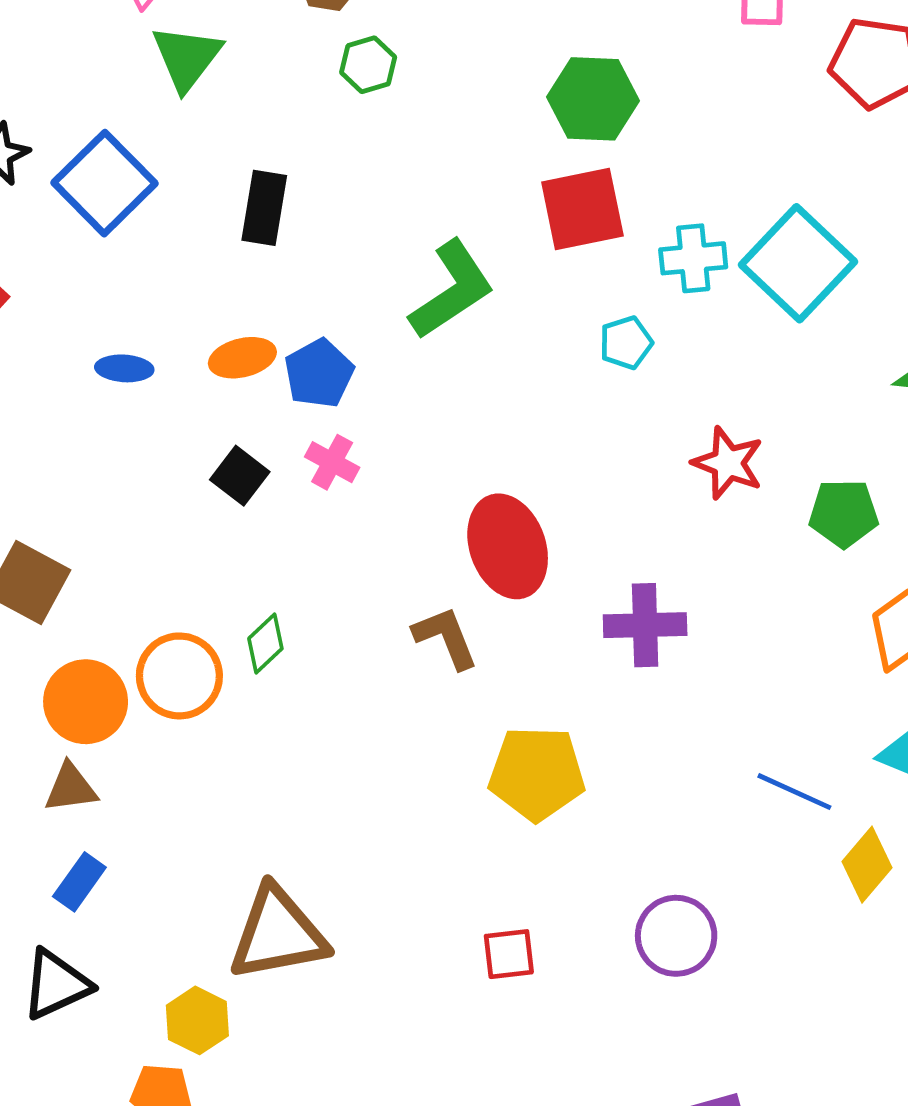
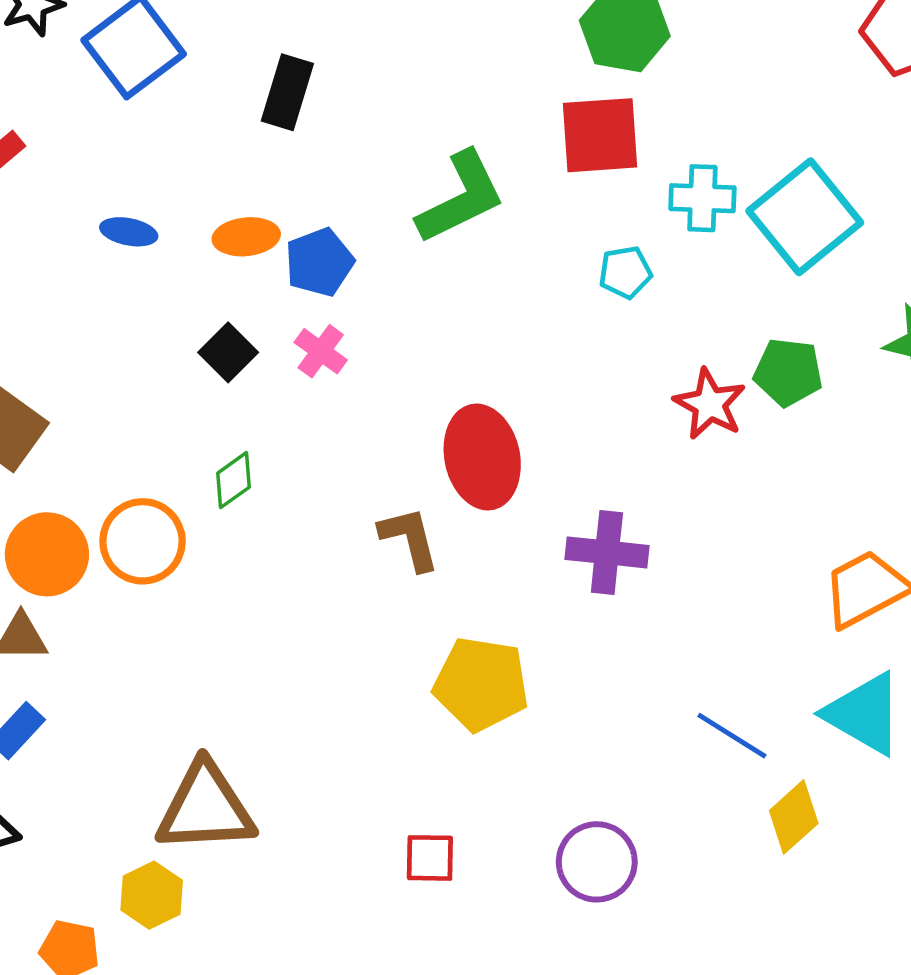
green pentagon: (844, 513) -> (788, 372), moved
green diamond: (265, 644) -> (233, 480), moved
yellow hexagon: (197, 1020) -> (152, 895), moved

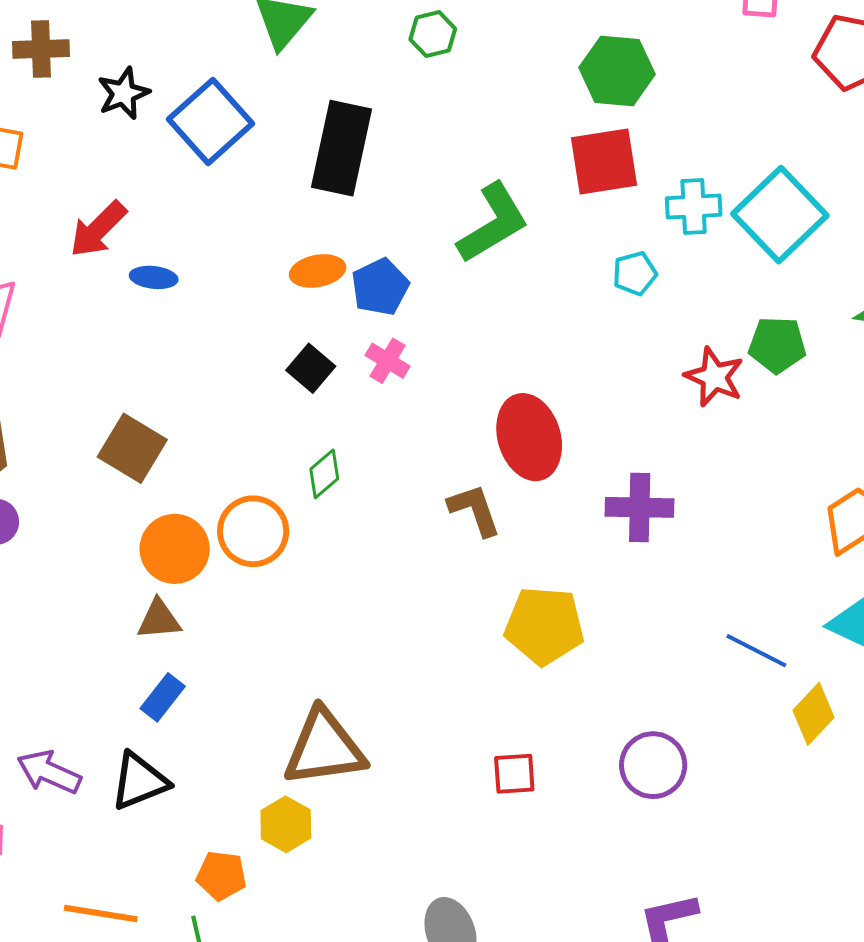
black rectangle: (287, 92) -> (341, 148), size x1.5
blue ellipse: (129, 232) -> (154, 277), moved

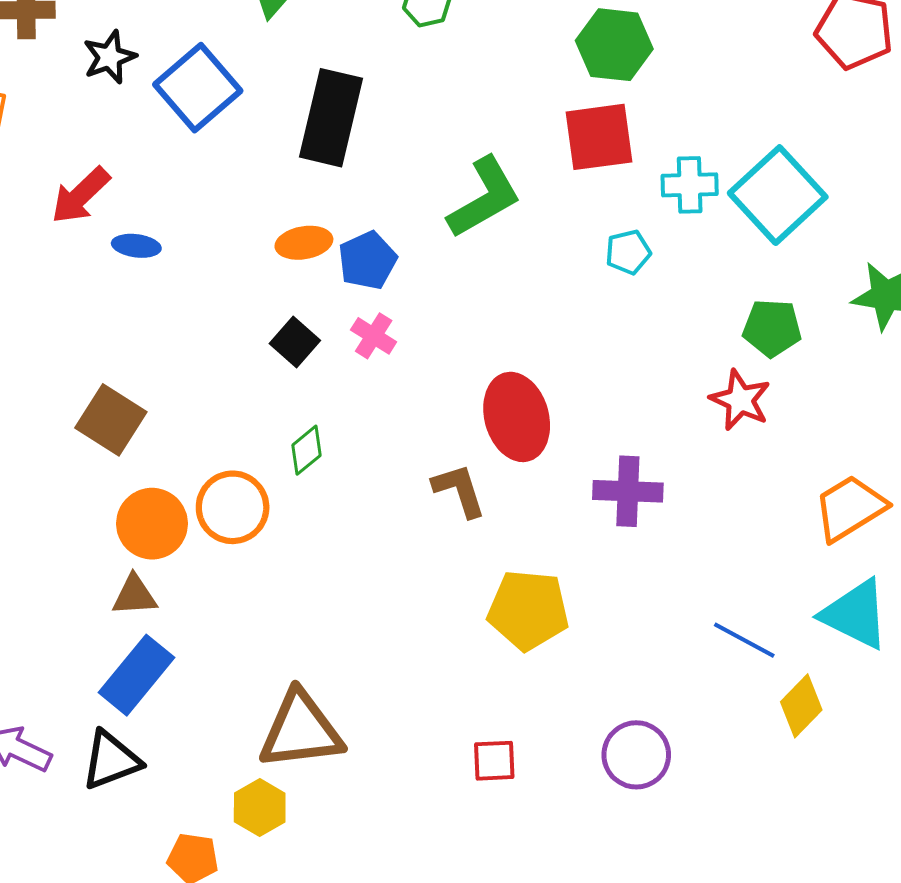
red star: (714, 377) -> (740, 400), moved
blue rectangle: (163, 697) -> (136, 675), size x1.6

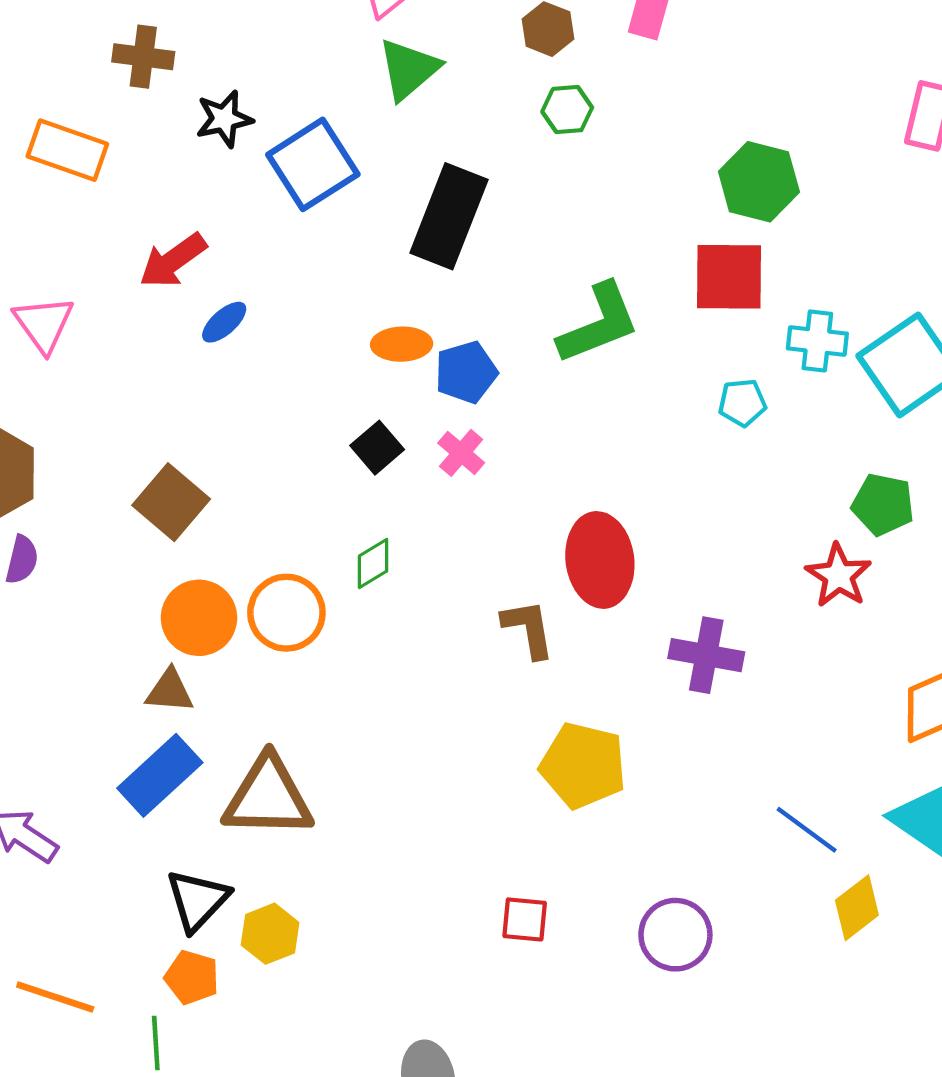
blue ellipse: (136, 246) -> (224, 322), turned -57
brown triangle: (301, 730) -> (268, 797), moved
black triangle: (111, 760) -> (197, 900), moved, turned -34

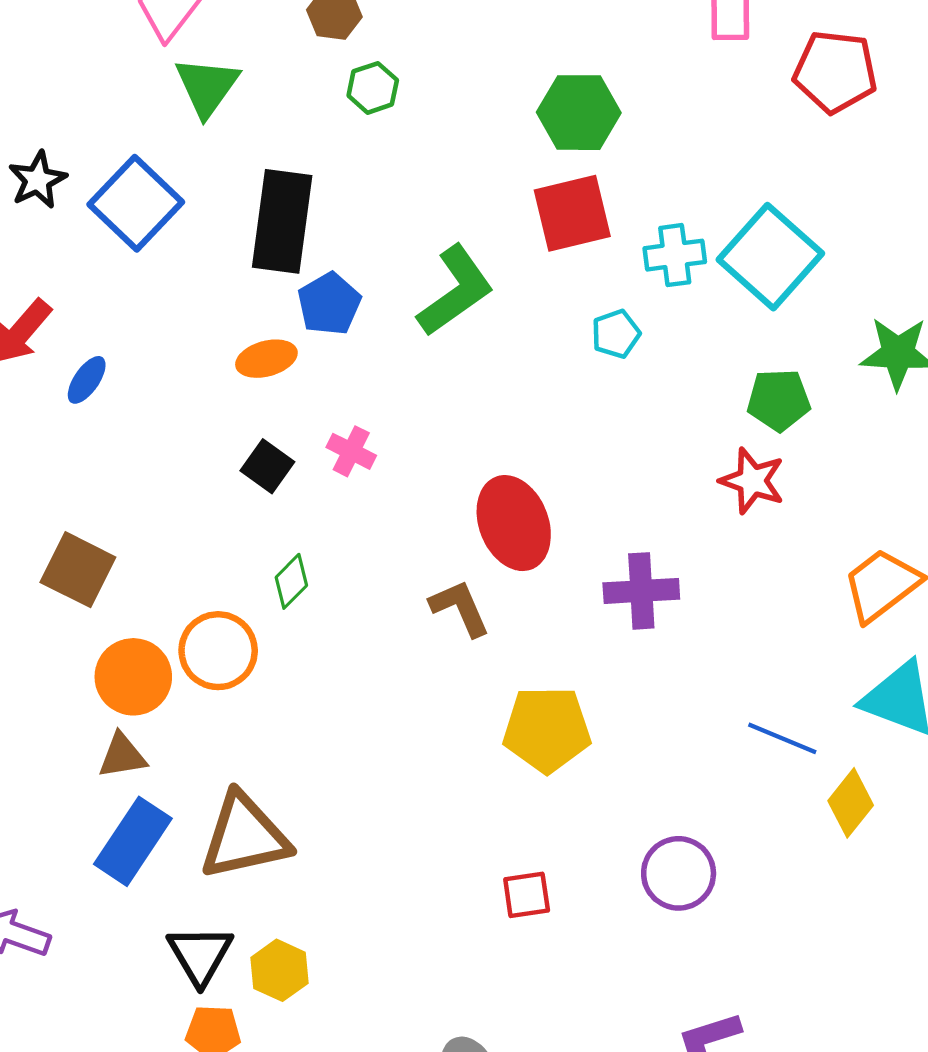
blue pentagon: (466, 372) -> (329, 304), moved

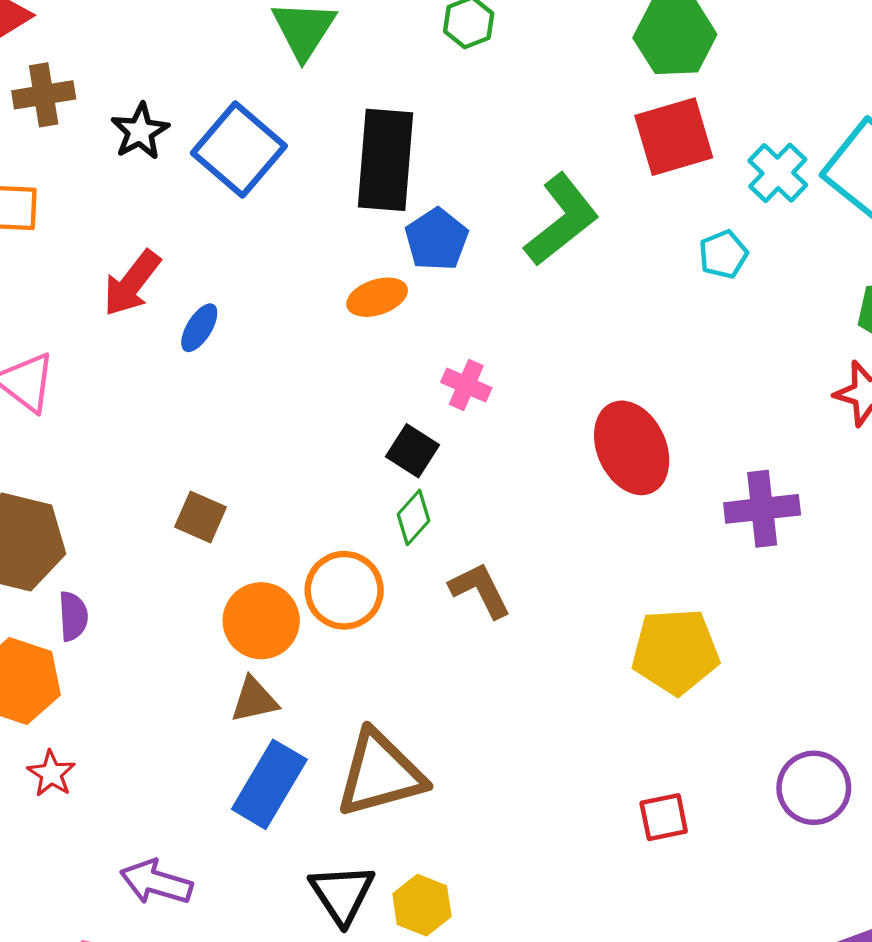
cyan cross: (675, 255) -> (778, 173), turned -36
black square: (267, 466) -> (412, 451), moved
brown square: (78, 570) -> (201, 517), size x0.7
brown L-shape: (460, 608) -> (480, 590), moved

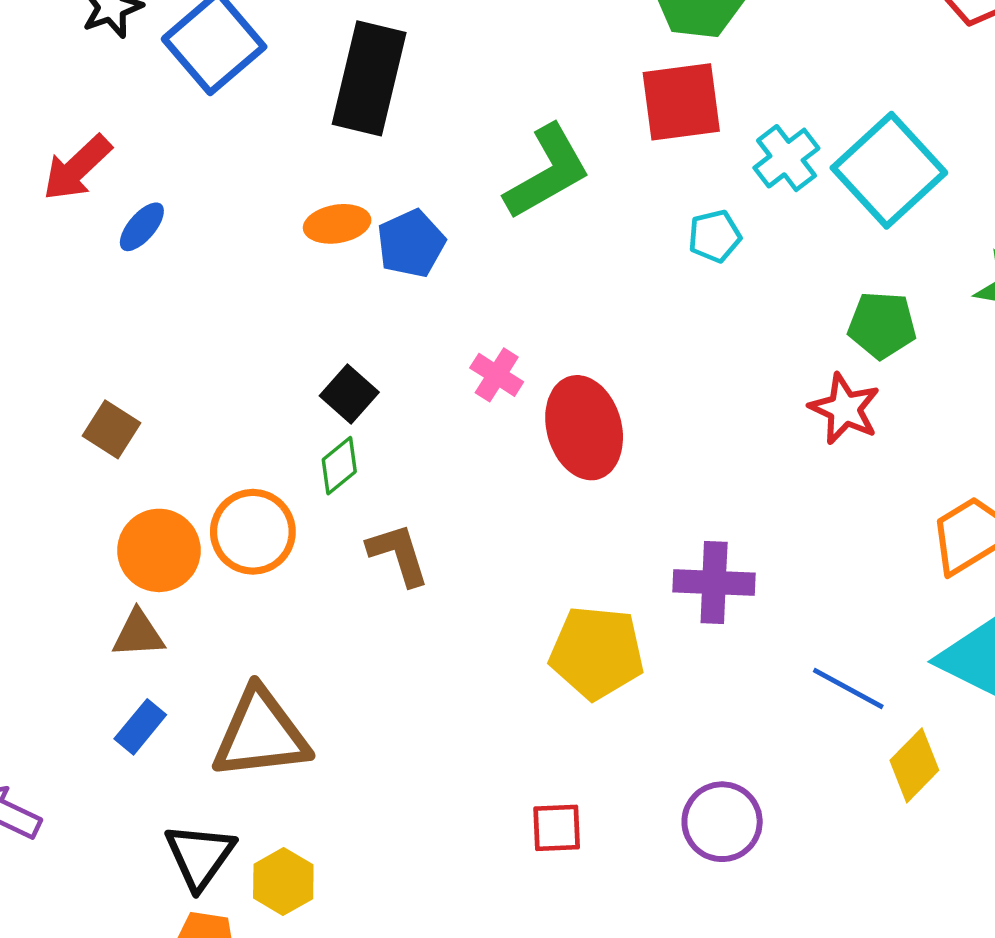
blue pentagon: (437, 239) -> (411, 243), moved
pink cross: (466, 385) -> (497, 375), moved
purple cross: (762, 509) -> (714, 583), moved
blue rectangle: (269, 784) -> (140, 727), size x0.6

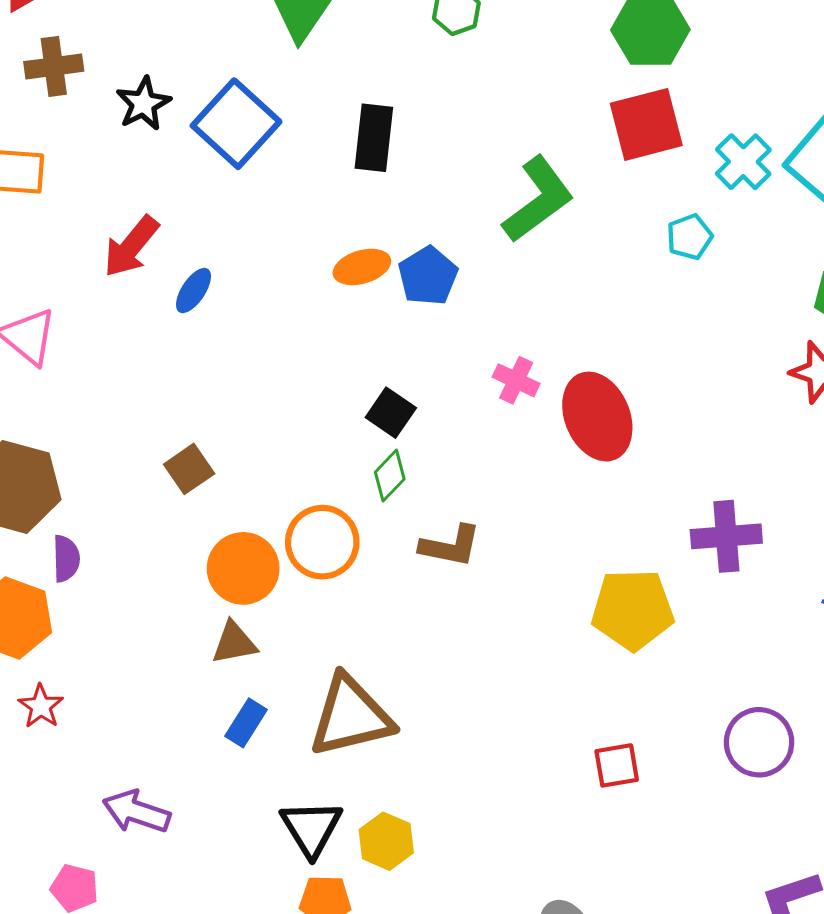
black rectangle: (369, 78) -> (374, 138), size x0.7
brown square: (111, 429) -> (189, 469), turned 30
brown L-shape: (398, 554) -> (450, 546), turned 126

